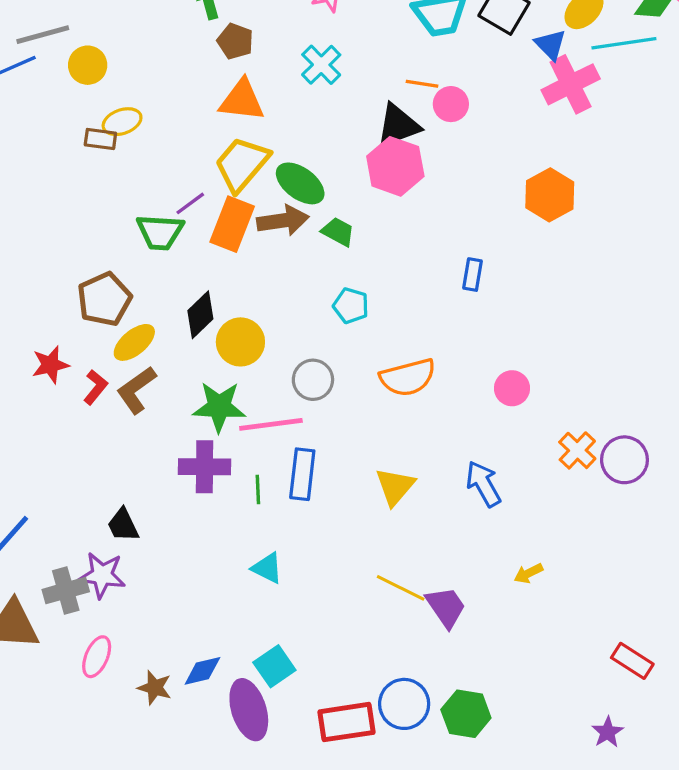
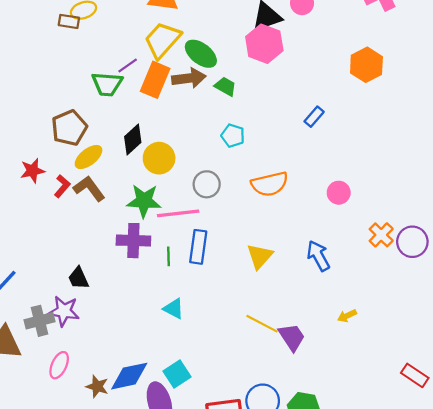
blue rectangle: (473, 275) -> (314, 117), turned 30
brown L-shape: (136, 390) -> (89, 189), turned 88
blue diamond: (202, 671) -> (129, 376), size x1.5

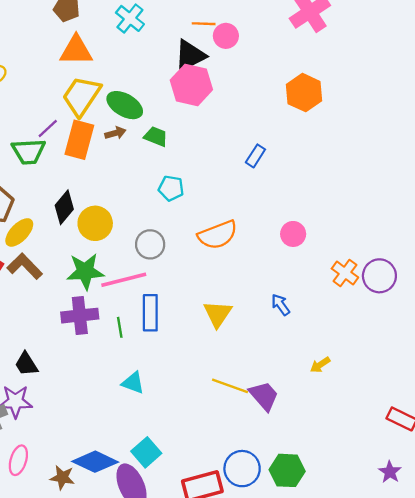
brown arrow: (189, 78) -> (115, 133), size x0.6
blue arrow: (318, 256) -> (281, 305), size x0.7
blue diamond: (129, 376) -> (95, 462), turned 45

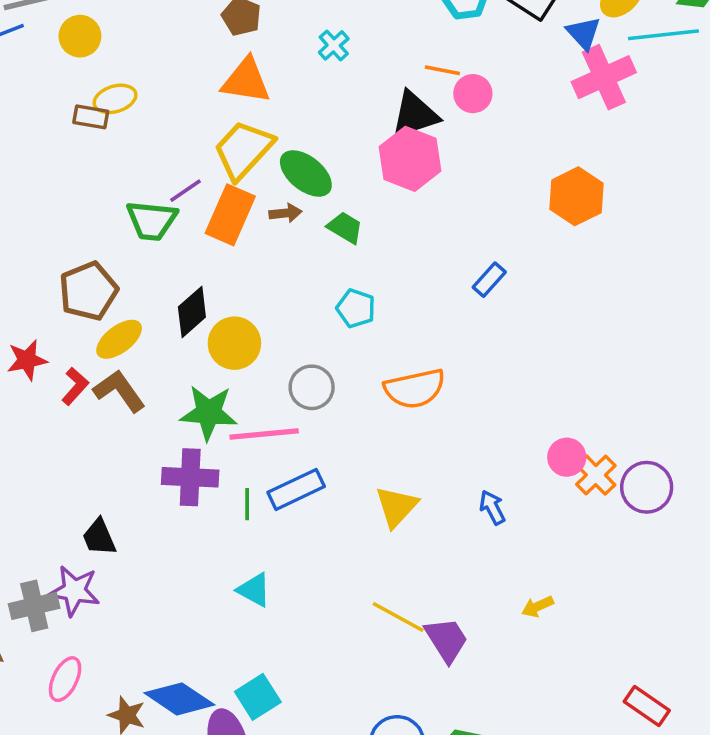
cyan cross: (130, 18) -> (334, 45), size x0.7
pink circle: (293, 234) -> (567, 457), moved
blue rectangle: (150, 313) -> (296, 489), turned 56

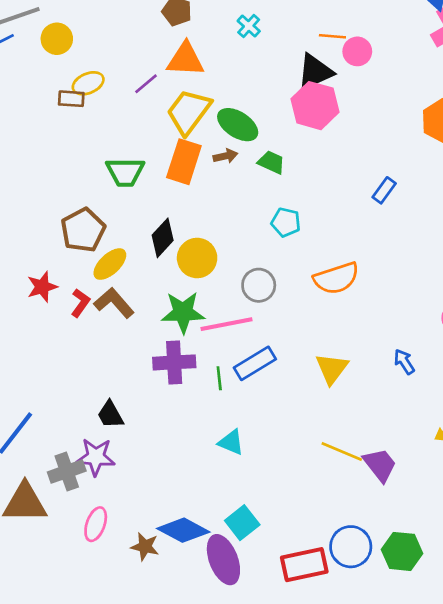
purple line: (186, 191) -> (146, 84), moved

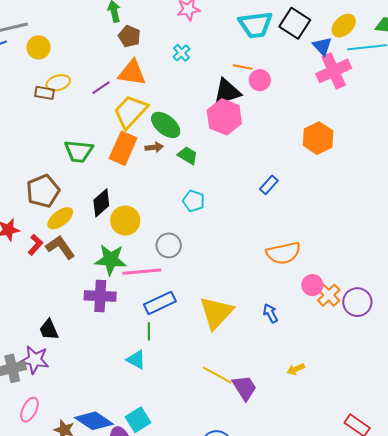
orange semicircle: (336, 278) -> (283, 253), moved
yellow triangle: (332, 369) -> (216, 313), size x1.4
green line: (219, 378) -> (149, 331), moved

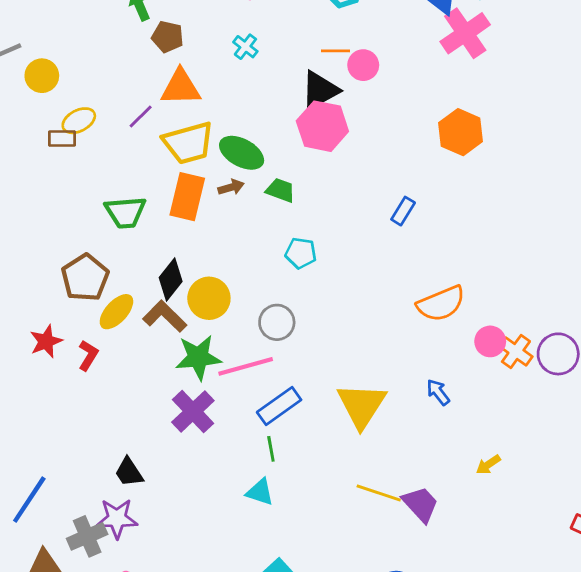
yellow trapezoid: (130, 112) -> (188, 143), turned -138
brown L-shape: (60, 247) -> (165, 316), moved
purple cross: (100, 296) -> (193, 411), turned -36

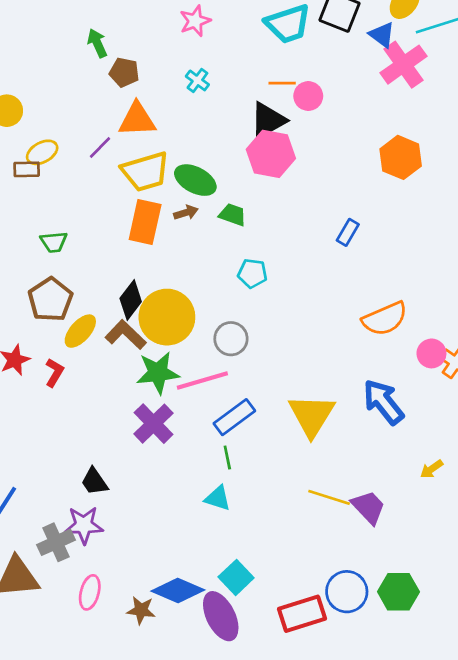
green trapezoid: (125, 212) -> (54, 242), moved, size x0.7
yellow circle: (209, 298) -> (167, 317), size x1.4
blue arrow: (438, 392) -> (383, 402), size x1.8

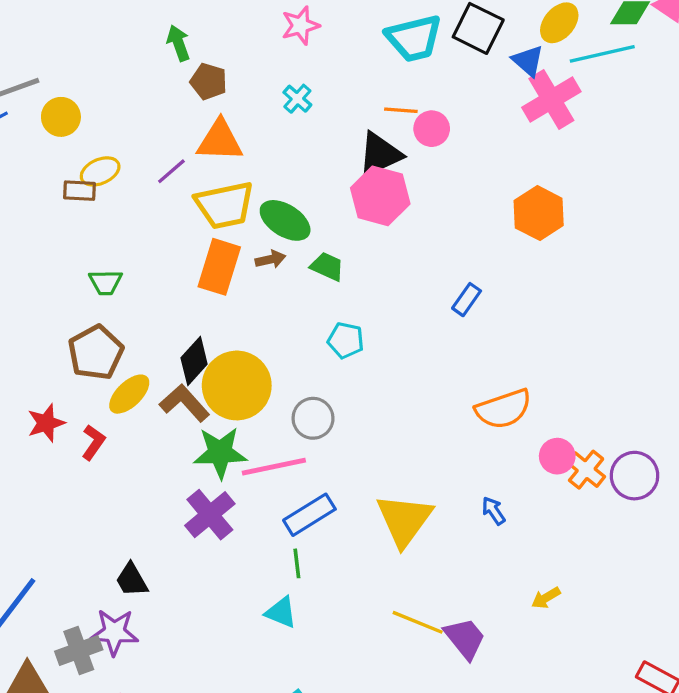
blue arrow: (383, 402) -> (493, 511), size x0.5

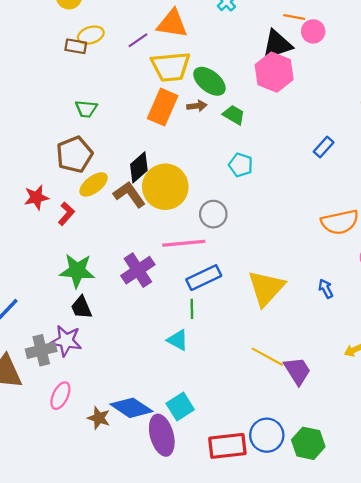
green star: (220, 453) -> (77, 271), moved

